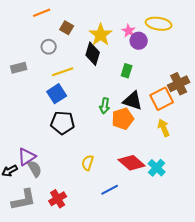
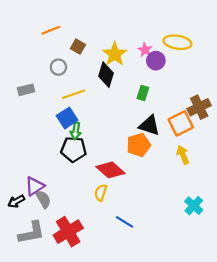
green arrow: (105, 106) -> (76, 131), moved
red diamond: (132, 163) -> (110, 170), moved
cyan cross: (157, 168) -> (194, 206), moved
blue line: (110, 190) -> (124, 222), turned 60
red cross: (58, 199) -> (68, 232), size x1.5

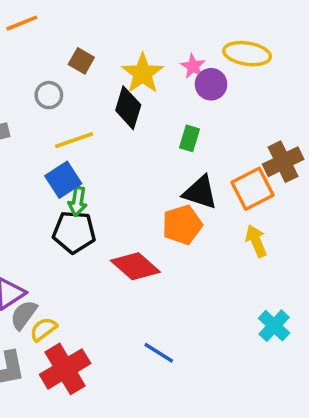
orange line: (51, 30) -> (22, 23), moved
yellow semicircle: (101, 193) -> (43, 329), moved, turned 35
gray semicircle: (43, 199) -> (24, 315), turned -114

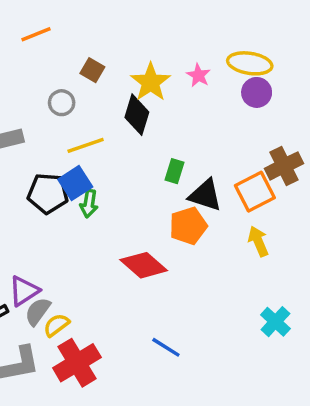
purple circle: (211, 84) -> (257, 92), moved
green rectangle: (189, 138) -> (174, 171), moved
black pentagon: (74, 232) -> (48, 193), moved

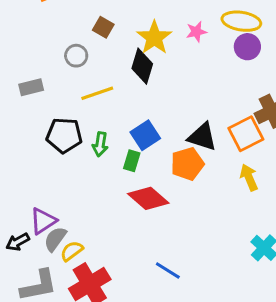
pink star: (198, 75) -> (196, 32), turned 30
green rectangle: (174, 171) -> (132, 161), moved
blue square: (75, 183) -> (145, 135), moved

